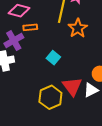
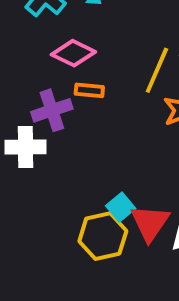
cyan square: (53, 58) -> (121, 207), moved

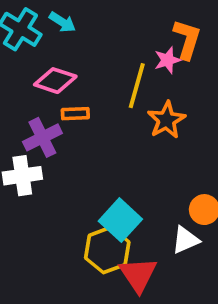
cyan square: (121, 207) -> (120, 220), size x1.5
red triangle: (150, 223) -> (138, 275), moved

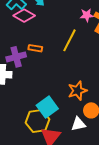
pink star: (168, 60) -> (87, 15), moved
pink diamond: (55, 81) -> (24, 16), moved
orange star: (166, 120) -> (77, 91), moved

